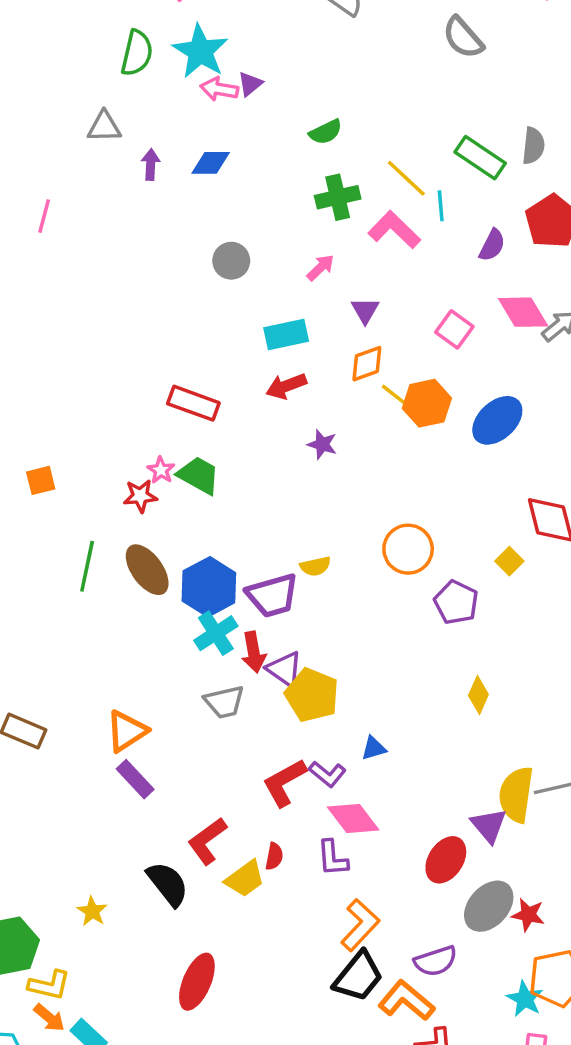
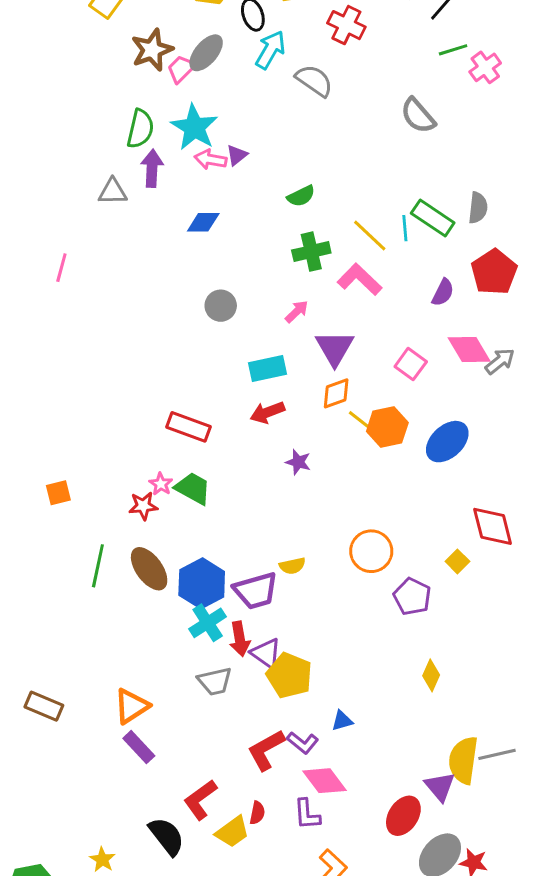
purple arrow: (151, 165) -> (152, 168), moved, size x1.4
cyan line: (441, 206) -> (405, 228), moved
purple triangle: (365, 310) -> (335, 348), size x1.6

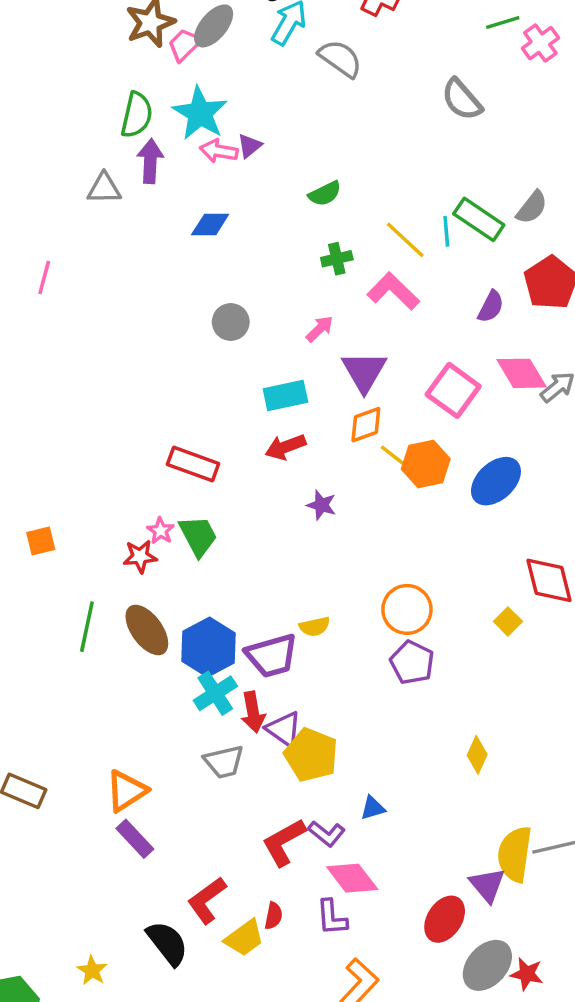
gray semicircle: (478, 208) -> (532, 207), turned 32
green cross: (311, 252) -> (337, 259), size x0.7
pink square: (411, 364) -> (453, 390), size x1.4
green trapezoid: (193, 488) -> (198, 536), turned 33
purple pentagon: (412, 597) -> (412, 662), moved

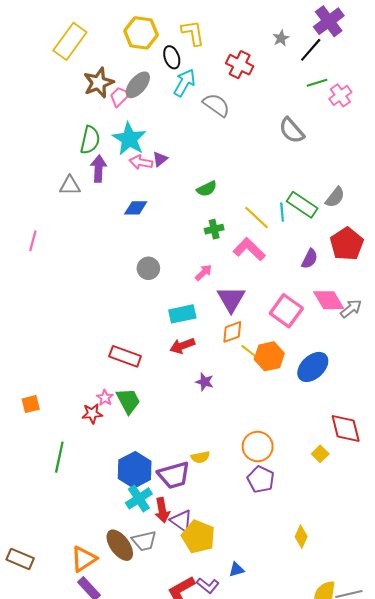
brown ellipse: (147, 630) -> (120, 545), moved

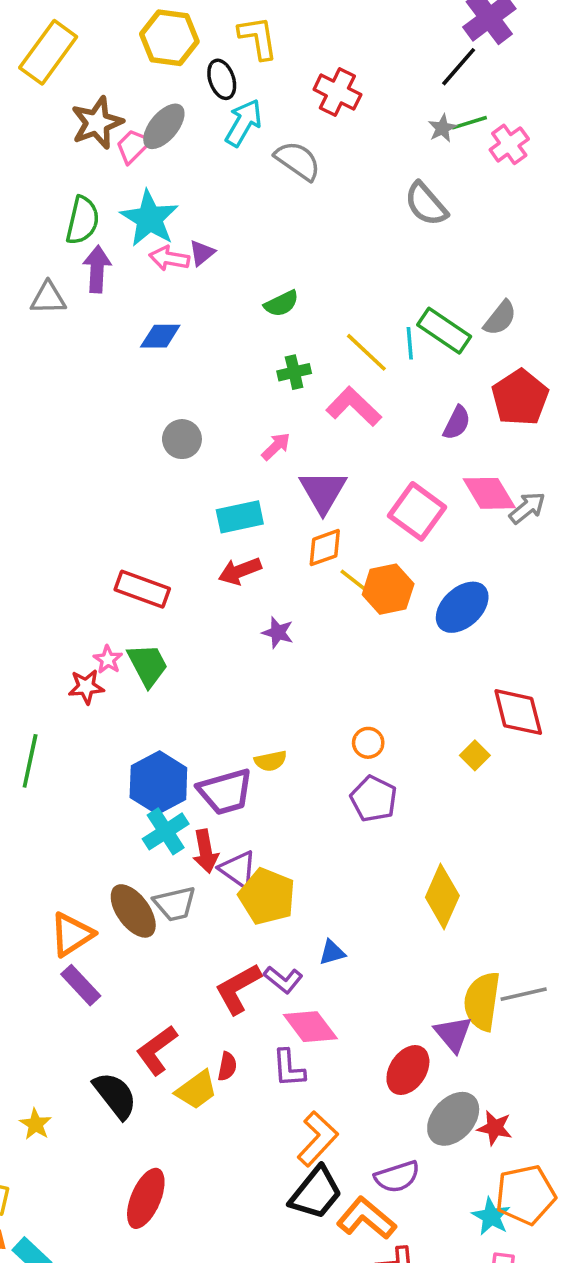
gray star: (281, 38) -> (442, 128), moved
orange circle: (258, 447) -> (368, 743), size x0.6
yellow diamond: (301, 537) -> (442, 896), size x1.6

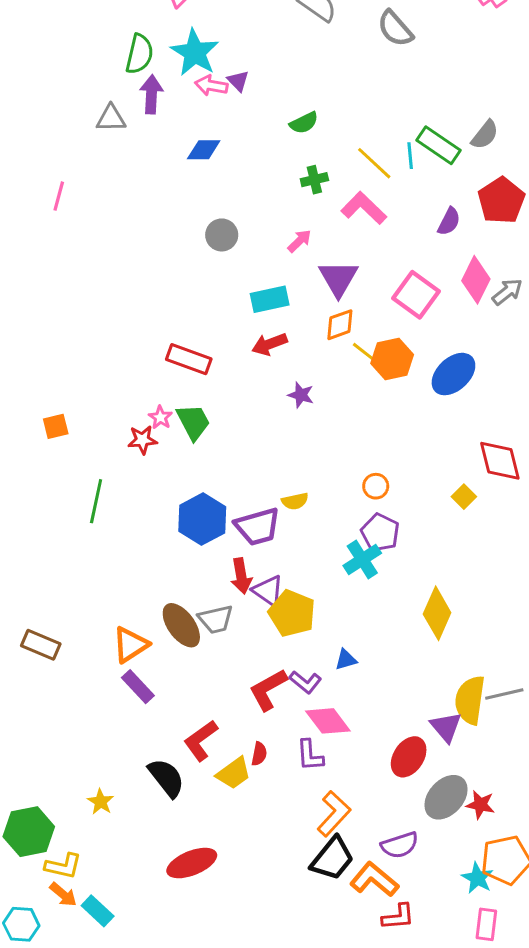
gray semicircle: (426, 204) -> (395, 29), moved
purple triangle: (202, 253) -> (238, 81), turned -35
pink diamond: (489, 493) -> (476, 280), turned 57
cyan cross: (166, 831) -> (362, 559), moved
red ellipse: (146, 1198) -> (192, 863), turned 45

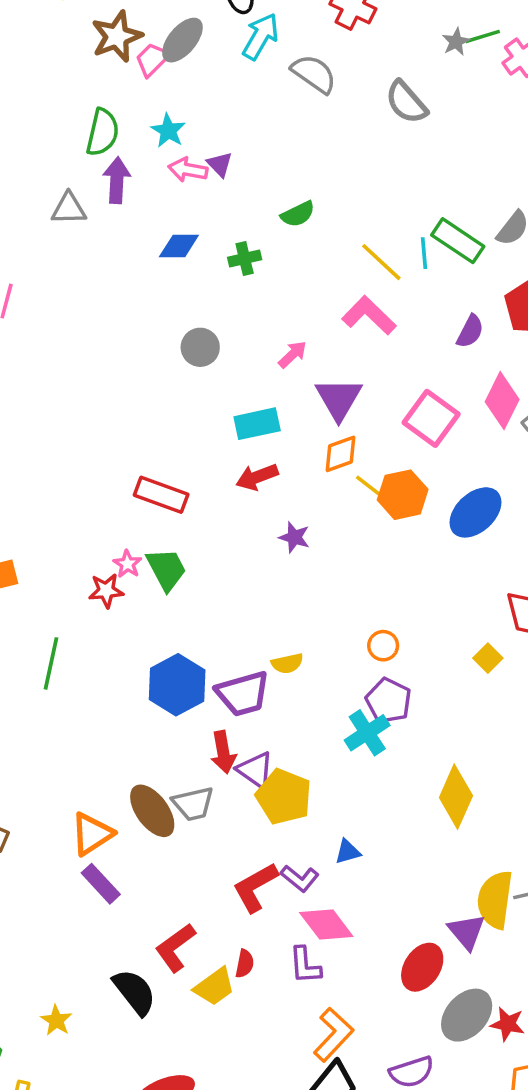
cyan star: (195, 53) -> (168, 131), size x0.6
green cross: (314, 180) -> (245, 258), moved

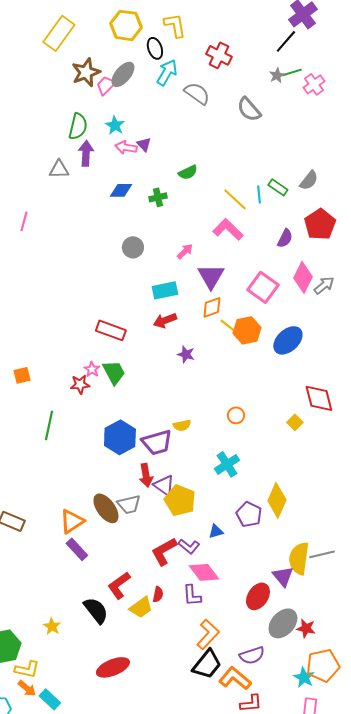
green rectangle: (458, 241) -> (278, 187), size x0.7
purple pentagon: (388, 701) -> (249, 514), moved

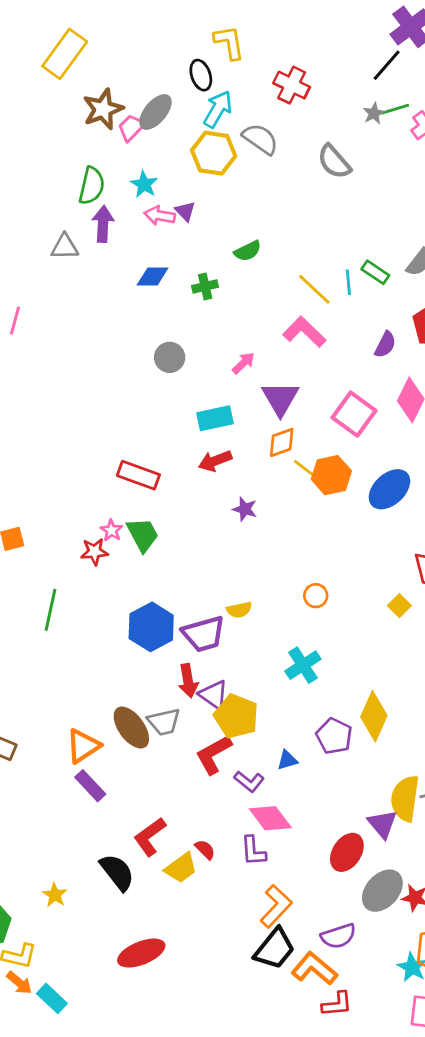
yellow hexagon: (126, 25) -> (214, 153), moved
red L-shape: (164, 551) -> (214, 754), moved
red semicircle: (158, 594) -> (205, 850), turned -56

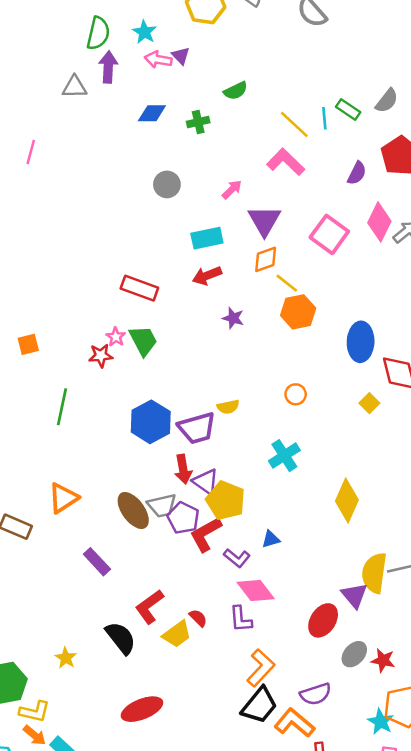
orange hexagon: (331, 475) -> (298, 312), moved
blue ellipse: (389, 489) -> (361, 342), moved, turned -45
purple pentagon: (334, 736) -> (183, 518), moved
orange triangle: (83, 746) -> (63, 498), moved
gray ellipse: (382, 891) -> (354, 654), size x0.7

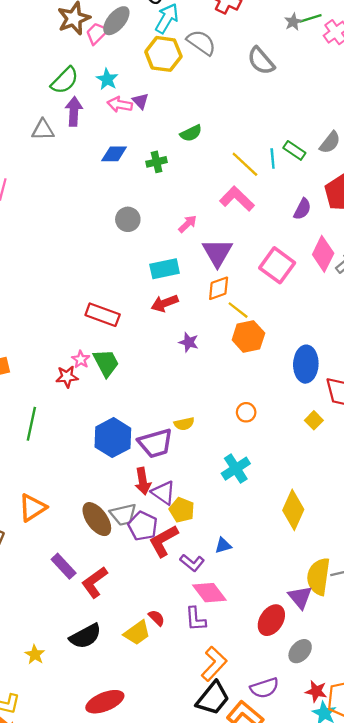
green semicircle: (98, 33) -> (65, 80), turned 32
yellow pentagon: (226, 500) -> (182, 510), size x0.7
red L-shape: (149, 607) -> (95, 582), moved
black semicircle: (121, 638) -> (85, 636), turned 100
red star: (383, 660) -> (316, 691), moved

